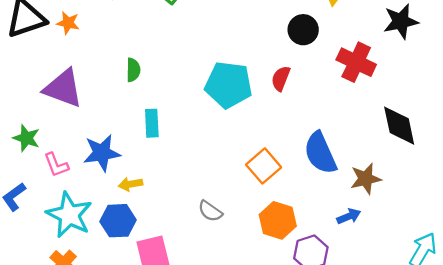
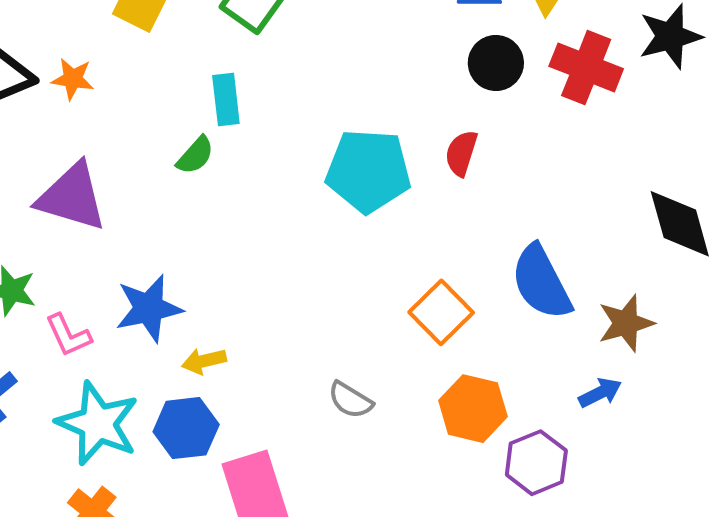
red cross: (356, 62) -> (586, 67), moved
green semicircle: (133, 70) -> (195, 155), turned 45
cyan rectangle: (152, 123) -> (226, 100), moved

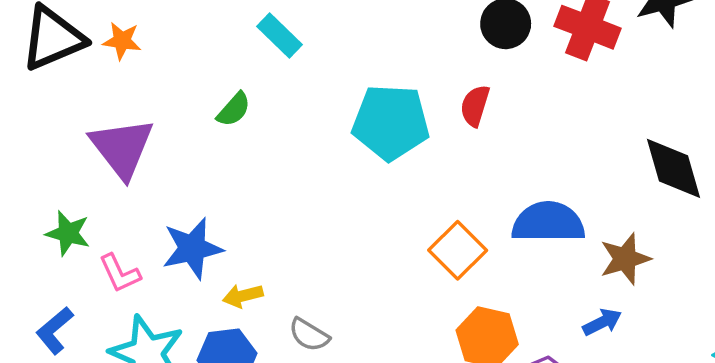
cyan rectangle: (226, 100) -> (280, 35), moved, turned -39
purple triangle: (72, 197) -> (122, 148), turned 36
blue semicircle: (541, 282) -> (548, 222), turned 118
gray semicircle: (350, 400) -> (309, 335), moved

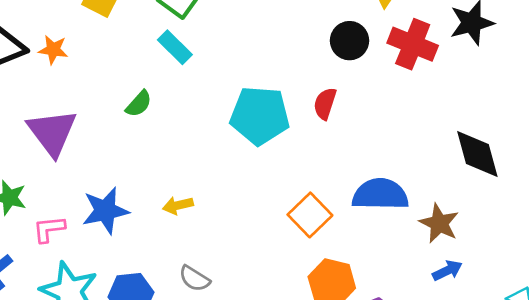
brown star: (625, 259) -> (439, 223), turned -30
pink L-shape: (120, 273) -> (49, 229), turned 108
yellow arrow: (243, 296) -> (178, 205), moved
blue arrow: (602, 322) -> (447, 270), moved

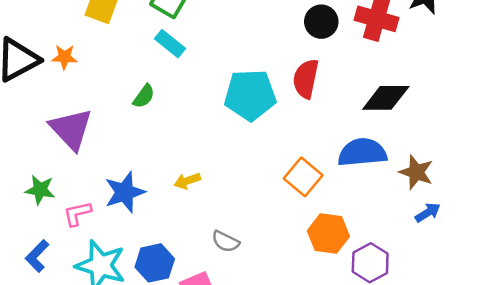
red semicircle: (325, 104) -> (306, 79), size x1.4
black diamond: (477, 154) -> (386, 98), moved, turned -69
gray semicircle: (194, 279) -> (226, 242), moved

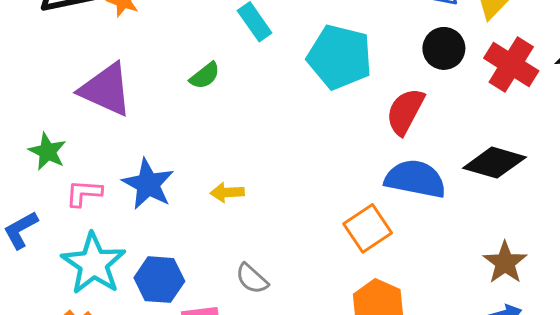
cyan pentagon: (250, 95) -> (340, 57), moved
purple triangle: (71, 129) -> (106, 90), turned -39
blue semicircle: (362, 152) -> (415, 179), moved
blue star: (125, 192) -> (148, 184), turned 30

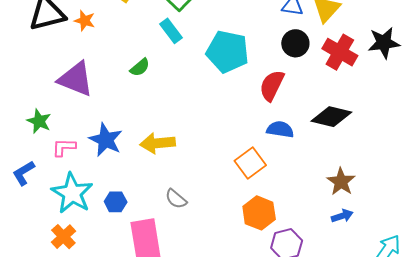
blue semicircle: (415, 179) -> (280, 129), size x0.7
yellow arrow: (227, 192) -> (158, 143), size x1.6
blue hexagon: (159, 280) -> (116, 202), size x0.7

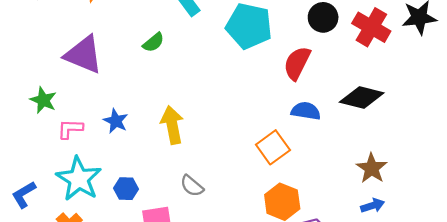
blue star: (106, 140) -> (116, 121), size x0.7
yellow arrow: (158, 143) -> (172, 125), turned 84
blue L-shape: (24, 173) -> (24, 195), moved

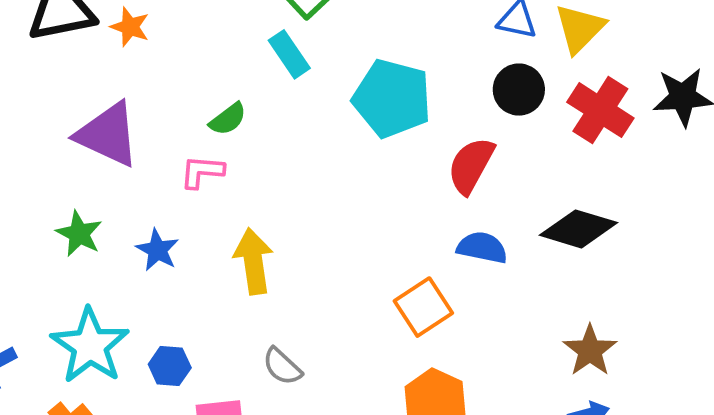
green star: (43, 100) -> (79, 234), moved
pink L-shape: (70, 129) -> (202, 172), moved

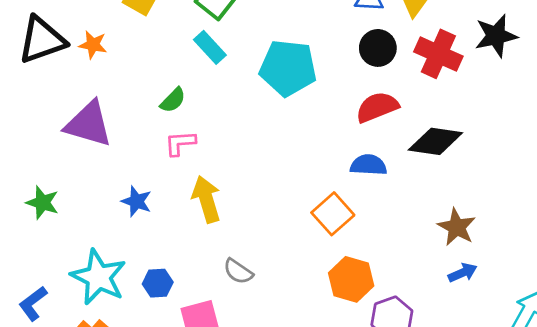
red semicircle: (471, 165) -> (377, 107), moved, turned 48
pink L-shape: (202, 172) -> (180, 143), moved
green star: (79, 234) -> (42, 203), moved

